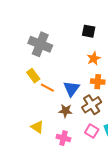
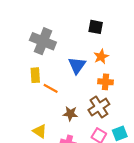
yellow rectangle: (33, 76) -> (35, 75), turned 32
blue triangle: (72, 89) -> (77, 65), moved

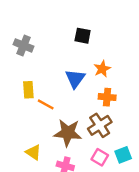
black square: (96, 27) -> (83, 36), moved
gray cross: (43, 41) -> (24, 45), moved, size x0.7
brown star: (70, 114) -> (68, 133), size x1.6

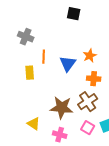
black square: (83, 36) -> (74, 14), moved
orange line: (46, 104) -> (44, 57), moved, turned 64

